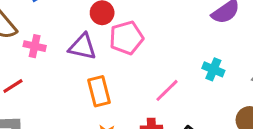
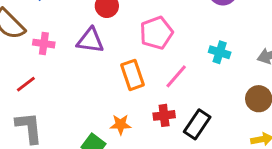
pink pentagon: (126, 38) -> (156, 33), moved
orange rectangle: (99, 91) -> (132, 75), moved

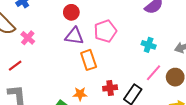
purple triangle: (90, 40) -> (74, 36), moved
pink cross: (44, 44) -> (28, 38), turned 32
pink line: (176, 76) -> (154, 73), moved

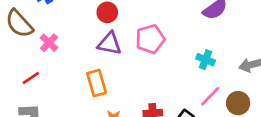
orange rectangle: (89, 60) -> (97, 83), moved

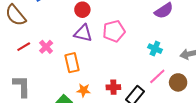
pink cross: (49, 43) -> (46, 47), moved
red line: (31, 78) -> (24, 47), moved

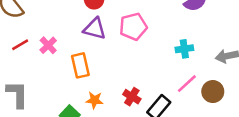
cyan cross: (155, 49) -> (184, 49), turned -32
red cross: (113, 87) -> (132, 97), turned 32

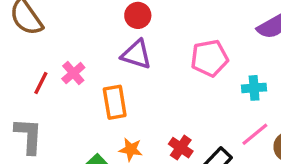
pink pentagon: (133, 27) -> (209, 58), moved
red line: (20, 45) -> (41, 83), moved, turned -36

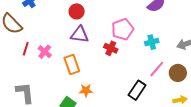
red line: (41, 83) -> (26, 49), moved
red cross: (181, 148) -> (111, 48), moved

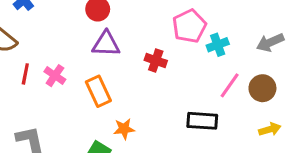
pink pentagon: (123, 29) -> (189, 26), moved
black rectangle: (137, 90) -> (202, 121), turned 66

